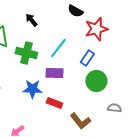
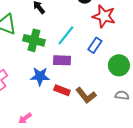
red star: (96, 29) -> (104, 16), turned 30
green circle: (96, 81) -> (119, 65), moved
brown L-shape: (80, 121) -> (86, 95), moved

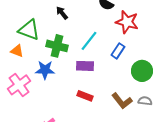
blue star: (40, 76) -> (45, 70), moved
brown L-shape: (86, 95) -> (122, 101), moved

